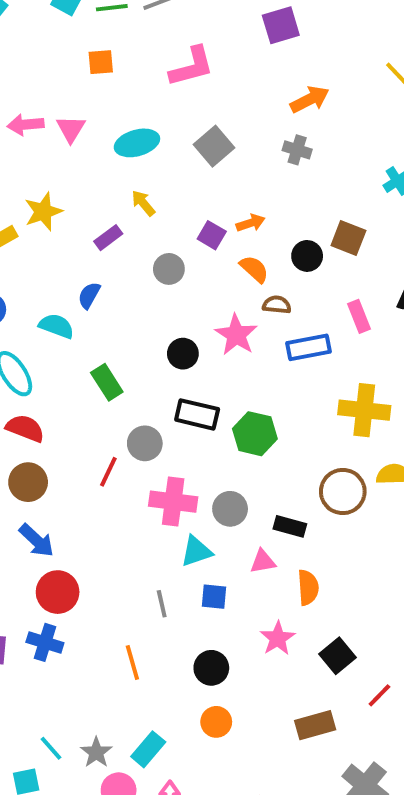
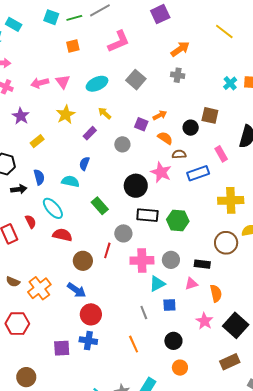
yellow star: (43, 212) -> (66, 115), moved
black circle: (183, 354) -> (136, 186), size x1.5
brown circle: (28, 482) -> (83, 261), moved
black square: (337, 656) -> (236, 325), size x1.4

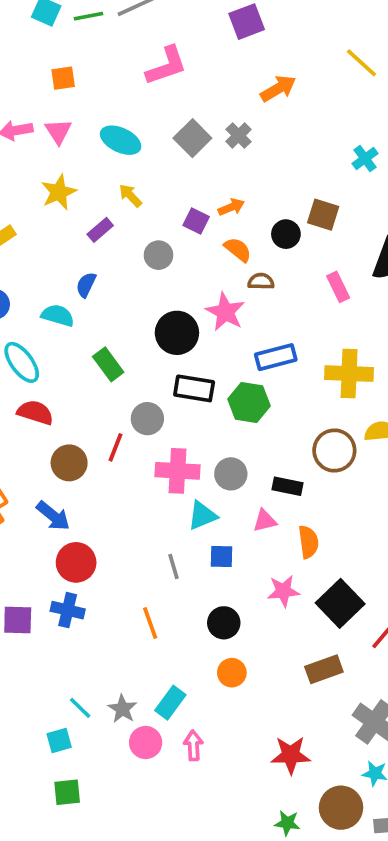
orange square: (73, 46) -> (63, 78), moved
gray cross: (178, 75) -> (238, 135), moved, turned 32
cyan ellipse: (97, 84) -> (121, 140), turned 45
blue rectangle: (198, 173) -> (276, 357), moved
pink star: (204, 321) -> (283, 591), turned 30

